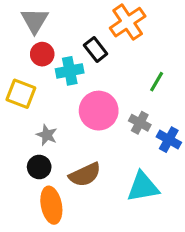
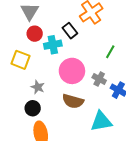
brown semicircle: (85, 175) -> (73, 101), moved, turned 40

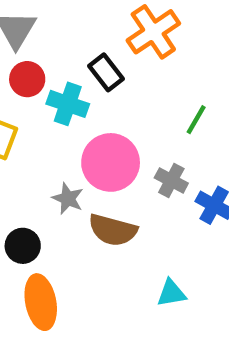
cyan cross: (53, 45) -> (68, 104), turned 30
gray star: (38, 87) -> (68, 198), moved
cyan triangle: (101, 121) -> (171, 293), moved, size x0.6

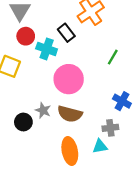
gray cross: (171, 180) -> (110, 128), moved, turned -35
gray star: (68, 198) -> (43, 110), moved
orange ellipse: (41, 302) -> (70, 151), moved

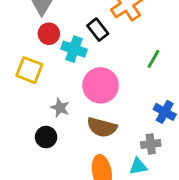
gray star: (43, 110) -> (60, 108), moved

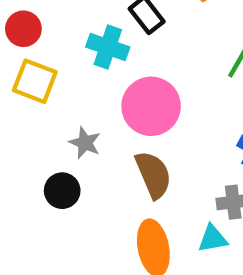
red circle: (49, 34) -> (23, 29), moved
brown semicircle: (102, 127) -> (153, 175), turned -128

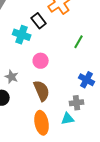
pink circle: (151, 106) -> (41, 61), size x0.6

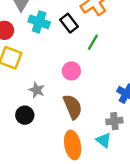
cyan cross: (22, 35) -> (39, 22), moved
green line: (79, 42) -> (93, 42), moved
cyan triangle: (68, 119) -> (104, 140), turned 48

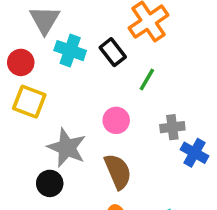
gray star: (37, 90) -> (67, 148), size x1.6
gray cross: (114, 121) -> (172, 127), moved

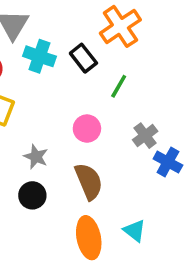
gray cross: (172, 127) -> (145, 136), turned -30
gray star: (67, 148) -> (36, 157), size x0.6
black circle: (50, 183) -> (32, 195), moved

